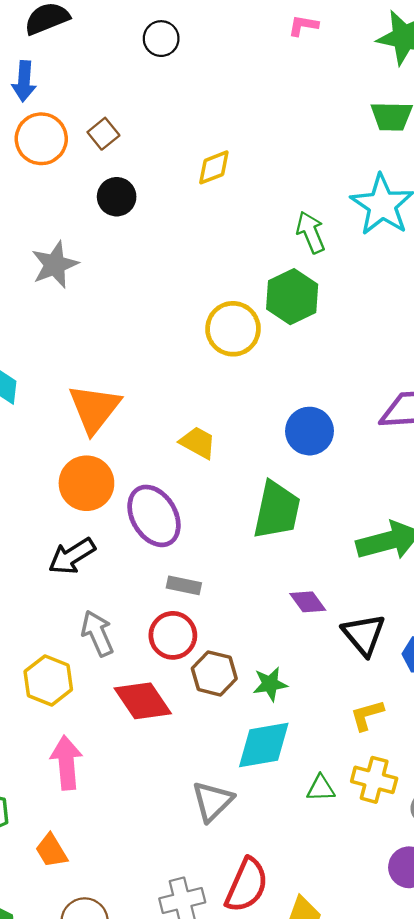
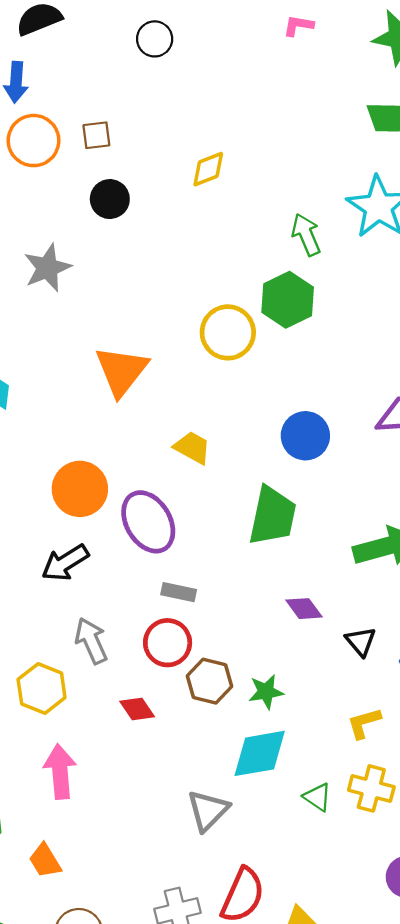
brown square: (103, 134) -> (96, 135), turned 32
orange triangle: (94, 408) -> (121, 371), moved
black triangle: (364, 635) -> (361, 641), size x0.7
red diamond: (143, 701) -> (137, 709), size x0.6
green triangle: (321, 788) -> (317, 797), turned 36

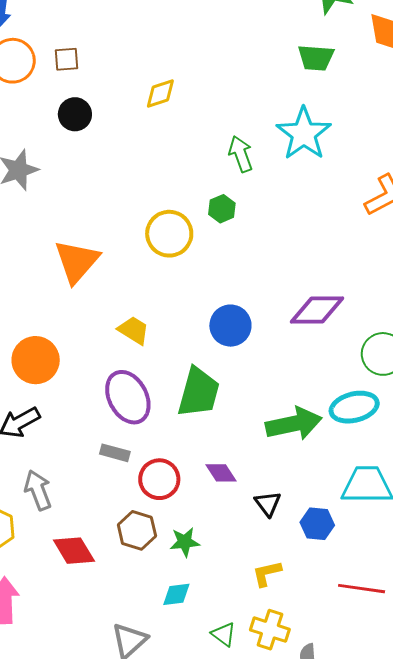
green hexagon: (288, 300) -> (222, 209), size x0.6
purple ellipse: (148, 522) -> (128, 397), moved
red circle: (168, 643) -> (159, 479), moved
red diamond: (137, 709) -> (74, 551), size x1.4
cyan diamond: (260, 753) -> (176, 594), size x0.6

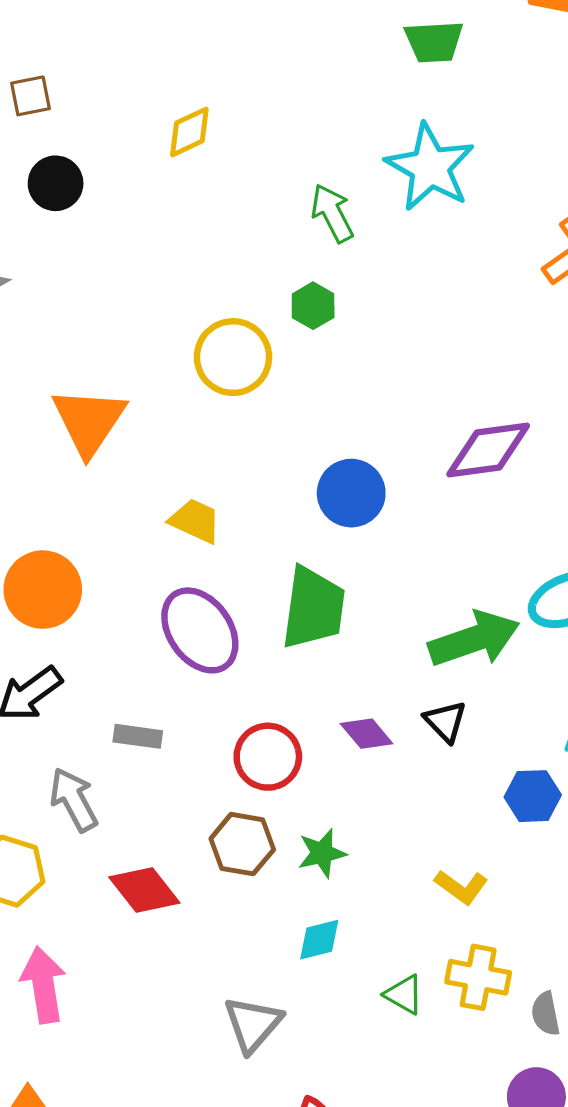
gray rectangle: (115, 453) -> (138, 736), moved
black triangle: (268, 504) -> (445, 721), moved
yellow L-shape: (267, 573) -> (461, 887), turned -124

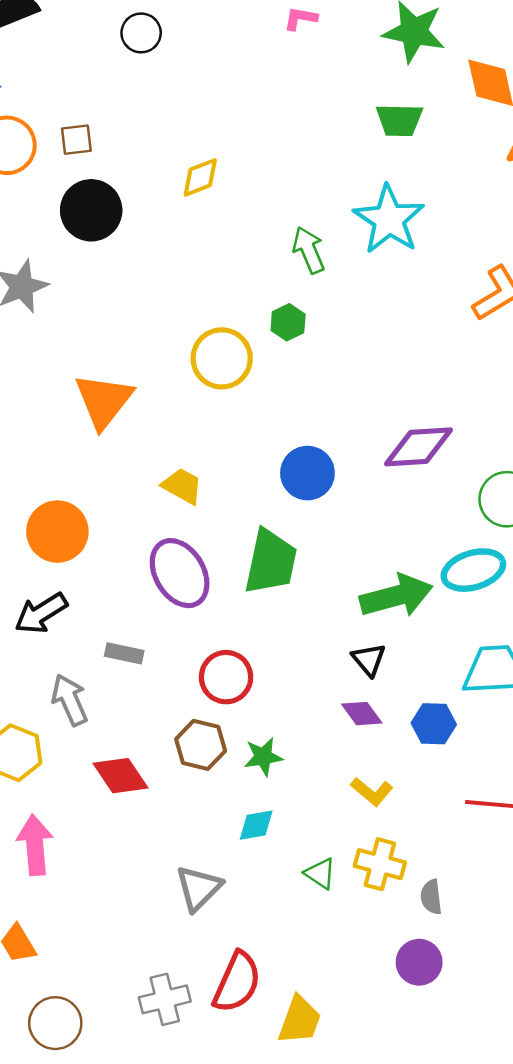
black circle: (56, 183) -> (91, 210), size x1.4
purple diamond: (367, 734) -> (362, 714), moved

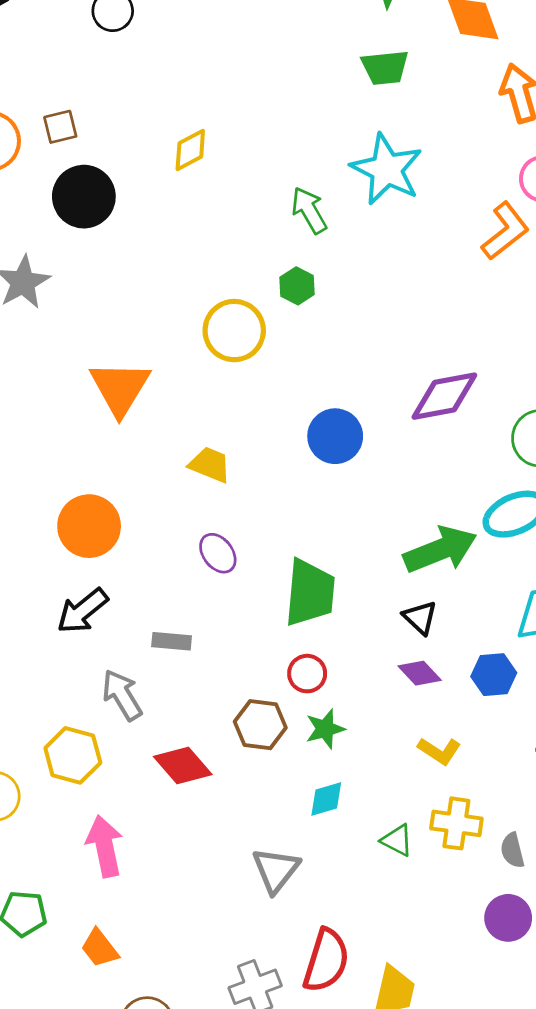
green trapezoid: (271, 562) -> (310, 593), moved
purple ellipse: (180, 573) -> (218, 553), size x0.6
red circle: (226, 677) -> (307, 674), moved, size x0.7

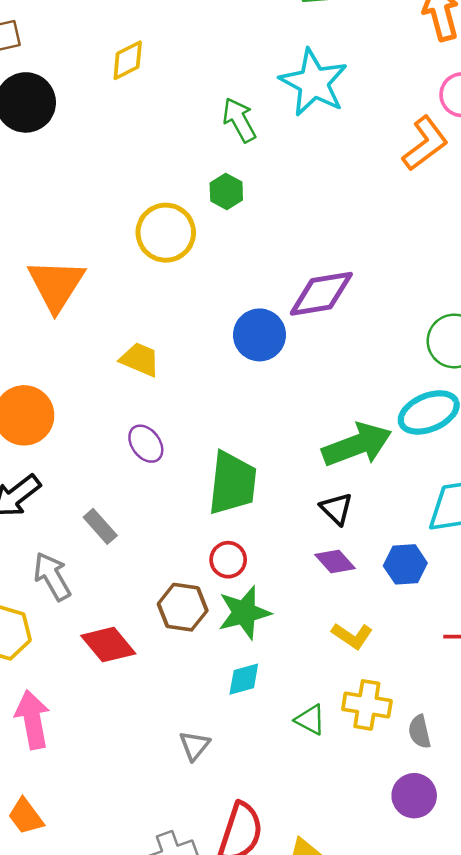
purple diamond: (444, 396) -> (321, 294), moved
gray rectangle: (172, 641) -> (100, 526), turned 42
green star: (325, 729) -> (244, 613), size x1.4
gray triangle: (276, 870) -> (195, 746), size x0.7

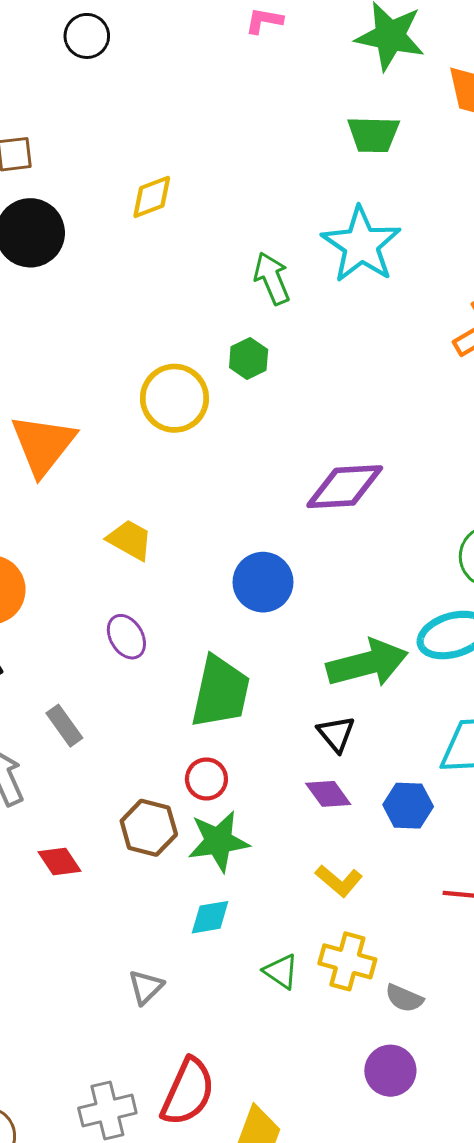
blue circle: (259, 335) -> (263, 582), moved
red diamond: (108, 645) -> (60, 861), size x0.7
gray semicircle: (420, 732) -> (404, 998), turned -60

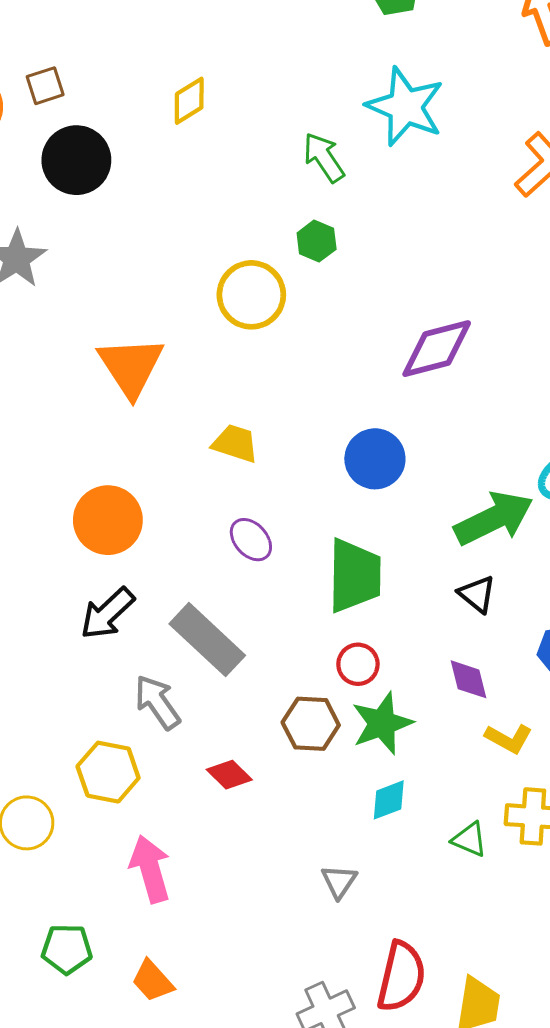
gray rectangle: (64, 726) -> (207, 640), size x1.8
purple diamond: (328, 794) -> (469, 679), moved, turned 33

